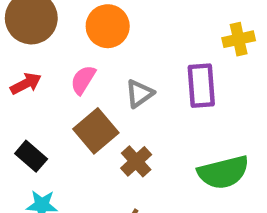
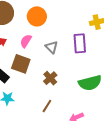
gray triangle: (139, 94) -> (52, 47), turned -40
brown square: (96, 131) -> (21, 64), moved, turned -30

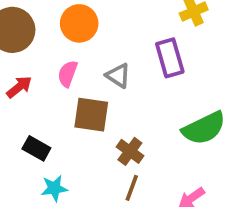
brown square: (21, 64) -> (91, 115), moved
brown cross: (50, 78) -> (130, 151), moved

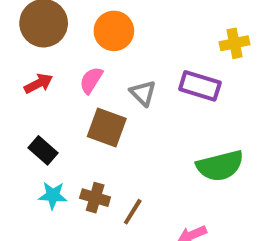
purple rectangle: (170, 58) -> (200, 86), turned -69
brown cross: (130, 151) -> (95, 198), moved, turned -32

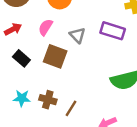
black rectangle: (43, 150) -> (21, 58), moved

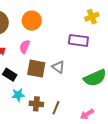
gray triangle: (77, 35) -> (58, 67), moved
cyan star: (22, 98) -> (18, 95), moved

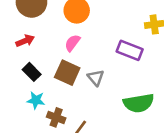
pink semicircle: (25, 47) -> (72, 43), moved

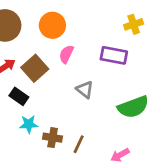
pink semicircle: (72, 43) -> (66, 54), moved
brown square: (67, 73) -> (35, 68), moved, turned 35

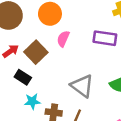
gray triangle: (85, 90) -> (82, 86), moved, size x1.5

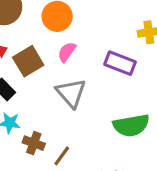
gray triangle: (82, 86) -> (71, 93), moved

